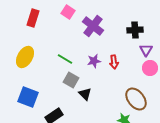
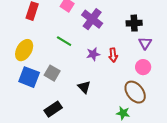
green line: (65, 59) -> (64, 41), moved
pink circle: (150, 68) -> (143, 67), moved
gray square: (71, 80) -> (52, 73), moved
blue square: (28, 97) -> (29, 77), moved

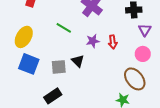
gray square: (52, 73) -> (59, 67), moved, turned -35
black triangle: (84, 87) -> (78, 61), moved

